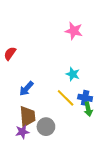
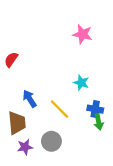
blue arrow: (26, 89) -> (30, 99), turned 105
yellow line: (66, 98) -> (59, 109), moved
brown trapezoid: (27, 116) -> (17, 123), moved

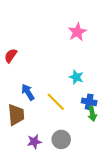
pink star: (83, 34) -> (77, 32), turned 30
gray circle: (51, 141) -> (61, 139), moved
purple star: (25, 147) -> (34, 142), moved

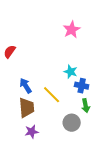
blue cross: (89, 102) -> (82, 86), moved
brown trapezoid: (16, 115) -> (27, 108), moved
gray circle: (61, 139) -> (72, 123), moved

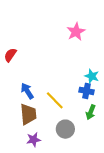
cyan star: (71, 72) -> (92, 76), moved
green arrow: (86, 106) -> (91, 112), turned 32
gray circle: (72, 123) -> (65, 129), moved

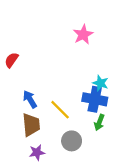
blue cross: (87, 91) -> (95, 99), size x1.5

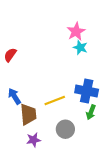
cyan star: (100, 83) -> (80, 47), moved
blue arrow: (30, 99) -> (14, 96), moved
yellow line: (60, 110) -> (55, 101), turned -66

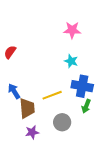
pink star: (76, 32) -> (72, 30), turned 30
cyan star: (80, 47) -> (71, 61), moved

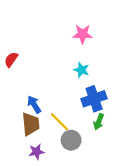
blue cross: (82, 86) -> (94, 99), turned -30
blue arrow: (14, 91) -> (34, 104), moved
yellow line: (52, 95) -> (59, 122), moved, turned 66

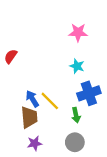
yellow line: (59, 122) -> (50, 101), moved
green arrow: (99, 122) -> (76, 115), moved, turned -32
gray circle: (71, 140) -> (75, 142), moved

